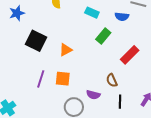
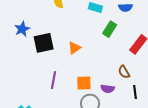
blue star: (17, 13) -> (22, 29), moved
black square: (36, 41) -> (44, 43), turned -30
orange square: (63, 79) -> (84, 83), moved

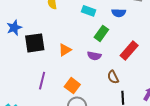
orange square: (84, 83) -> (72, 86), turned 35
purple semicircle: (108, 89) -> (94, 56), moved

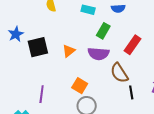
purple semicircle: (94, 56) -> (98, 54), size x1.5
brown semicircle: (113, 77) -> (119, 73), size x1.5
purple line: (42, 81) -> (42, 94), moved

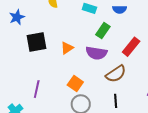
blue star: (16, 34) -> (17, 17), moved
brown semicircle: (119, 73) -> (116, 74), turned -95
black line: (131, 92) -> (116, 101), moved

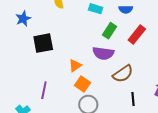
red rectangle: (131, 47) -> (137, 35), moved
orange triangle: (67, 48) -> (75, 66), moved
black line: (116, 101) -> (133, 99), moved

